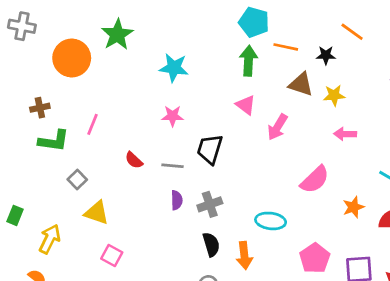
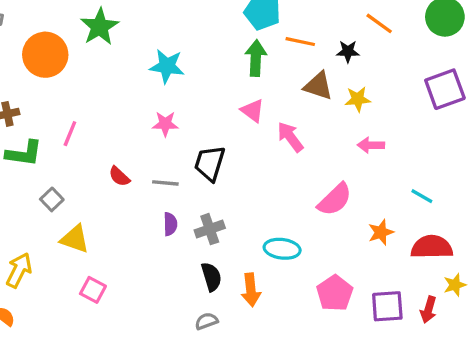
pink arrow: (277, 127) -> (290, 137), turned 112

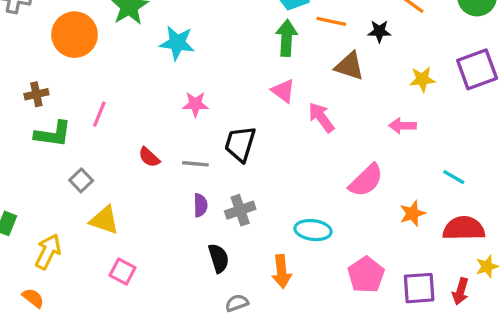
cyan star: (167, 66) -> (177, 43), moved
yellow star: (358, 99) -> (422, 79), moved
black semicircle: (211, 277) -> (219, 258), moved

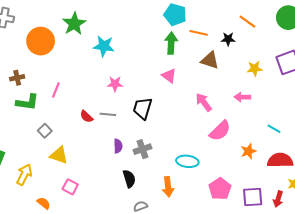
pink arrow: (321, 117) -> (204, 102), moved
gray line: (195, 164) -> (108, 114), moved
orange semicircle: (33, 298) -> (44, 203), moved

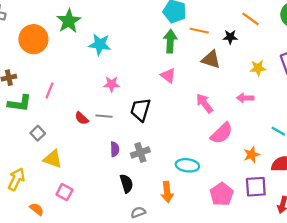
purple square: (253, 197) -> (256, 187), moved

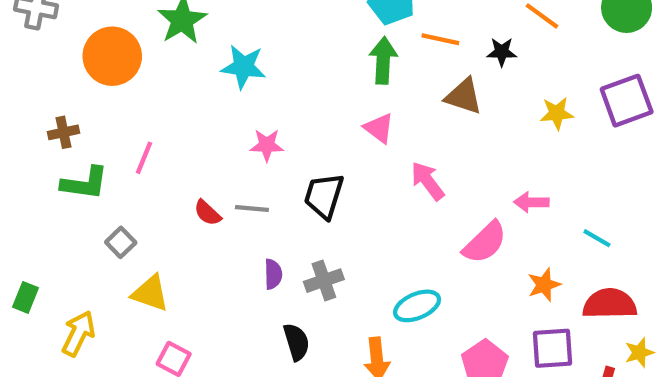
pink arrow: (245, 98) -> (531, 202), moved
pink arrow: (205, 103) -> (428, 181), moved
cyan ellipse: (187, 165) -> (417, 306), turned -30

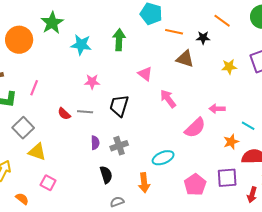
green arrow: (383, 60) -> (119, 40), moved
gray square: (121, 242) -> (23, 128), size x1.5
orange star: (544, 285) -> (231, 142), moved

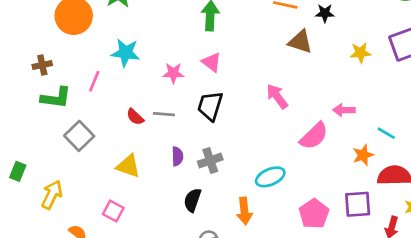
cyan star: (81, 45) -> (126, 53), moved
pink triangle: (145, 74) -> (212, 62), moved
yellow triangle: (37, 152) -> (128, 166), moved
black semicircle: (106, 175) -> (192, 200), turned -144

